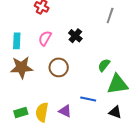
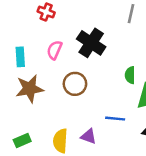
black cross: (75, 36) -> (91, 43), size x1.6
green semicircle: (104, 65) -> (130, 75), turned -32
green rectangle: (21, 113) -> (22, 140), moved

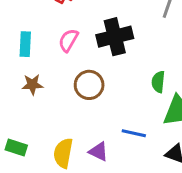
black cross: (91, 43) -> (115, 37), turned 36
brown star: (30, 89) -> (32, 85), size x0.6
green rectangle: (22, 140) -> (16, 147), turned 35

